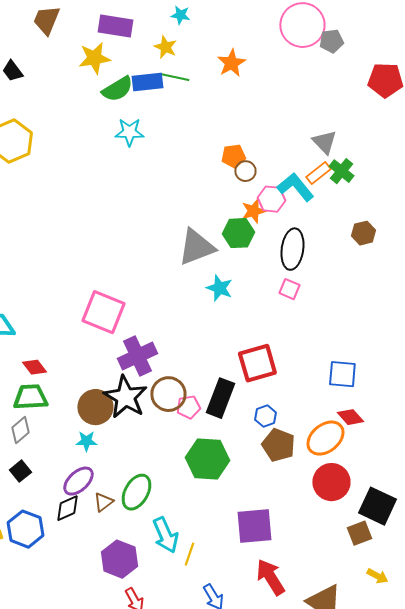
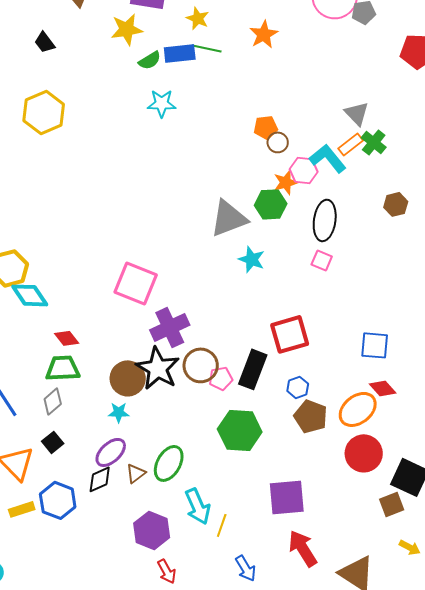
green semicircle: (117, 89) -> (150, 60), size x0.7

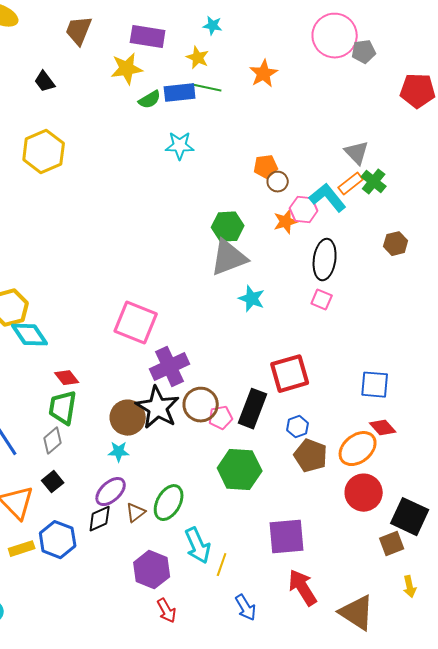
cyan star: (162, 103) -> (180, 146), moved
green hexagon: (271, 204) -> (228, 227), moved
green trapezoid: (63, 368) -> (63, 408), turned -78
yellow arrow: (410, 547) -> (410, 587), turned 50

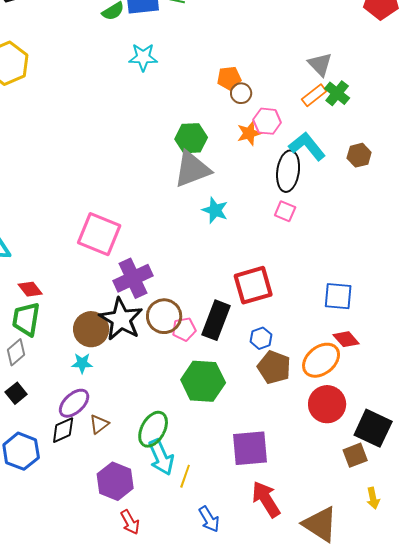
cyan L-shape: (328, 198) -> (307, 146), moved
green ellipse: (169, 503) -> (153, 429), moved

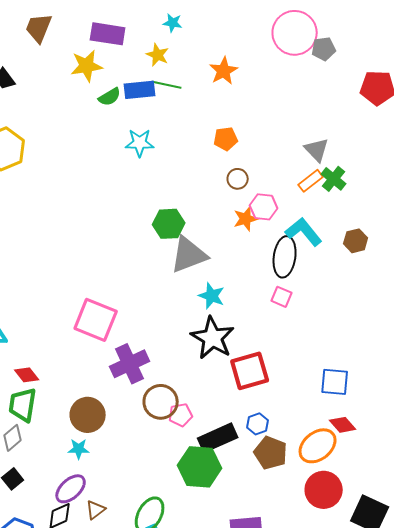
orange pentagon: (229, 78) -> (226, 139), moved
green hexagon: (191, 138) -> (169, 224), moved
black star: (121, 319) -> (213, 338), moved
black rectangle: (216, 320) -> (218, 438), moved, turned 45

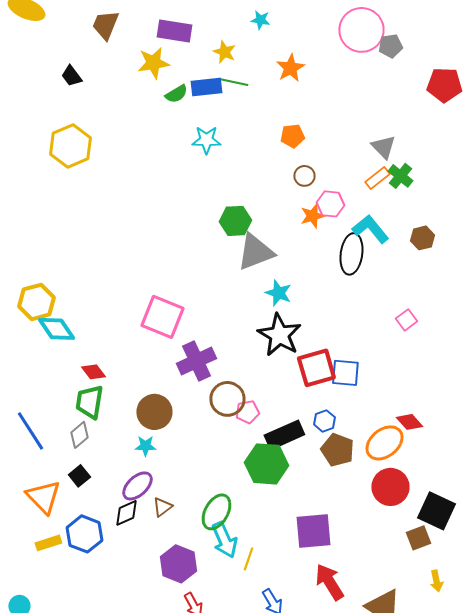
cyan star: (173, 23) -> (260, 20), moved
pink square: (282, 297) -> (406, 320), moved, turned 30
blue square: (335, 382) -> (345, 373), moved

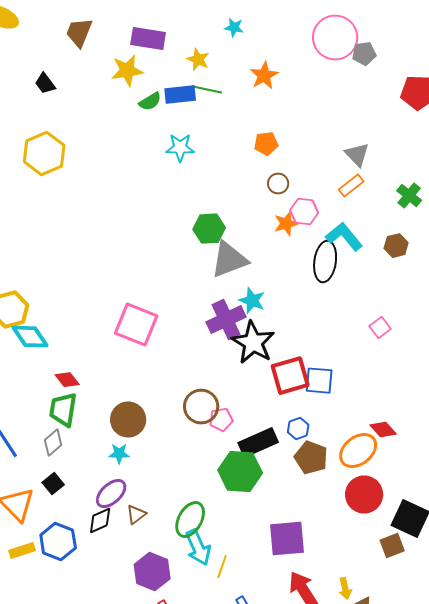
green cross: (400, 176) -> (409, 196), moved
purple cross: (196, 361) -> (226, 320), moved
yellow arrow: (436, 581) -> (345, 589), moved

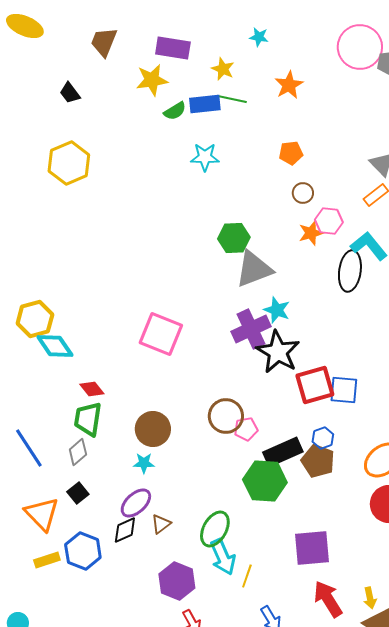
brown pentagon: (311, 458) -> (318, 461), moved

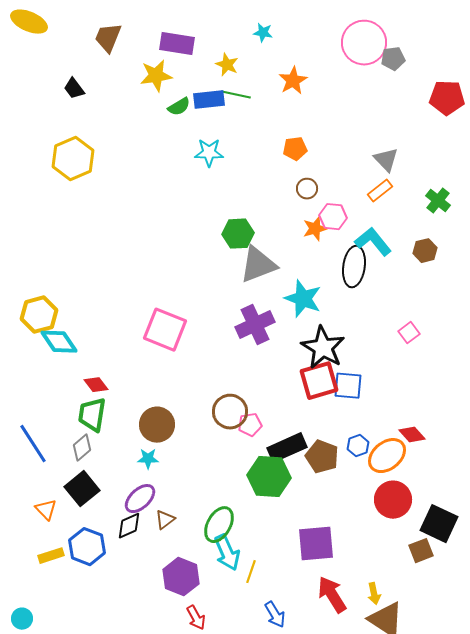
cyan star: (277, 310) -> (303, 299), moved, size x1.4
black star: (278, 352) -> (323, 348), moved
blue hexagon: (323, 438) -> (358, 446), moved
black square: (78, 493) -> (82, 489), size x1.6
orange triangle: (42, 514) -> (46, 510), size x0.6

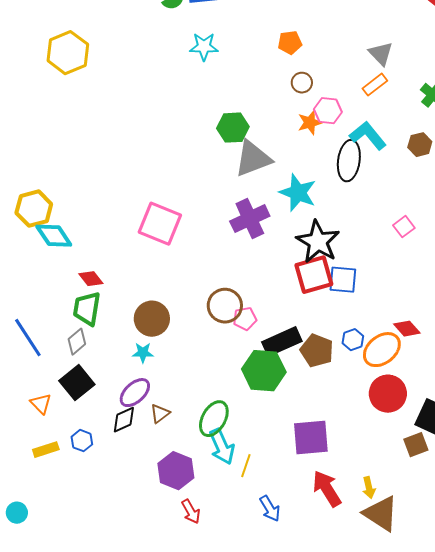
blue hexagon: (87, 547) -> (82, 441), size x0.6

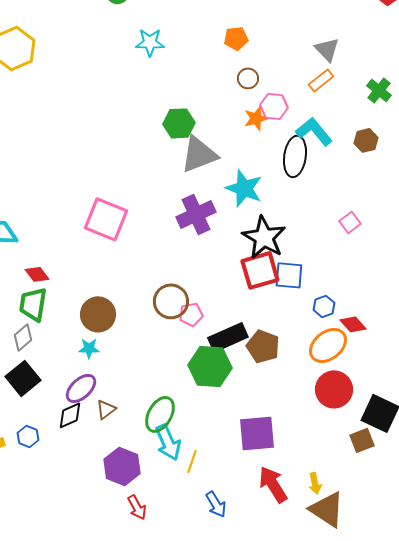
blue hexagon: (353, 340) -> (324, 306), moved

